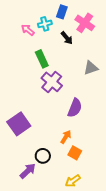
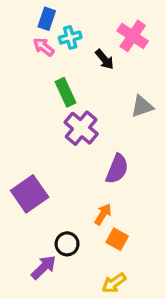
blue rectangle: (62, 12) -> (47, 19), moved

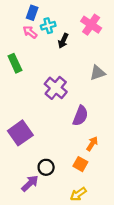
black arrow: (105, 59) -> (63, 41), moved, turned 64
green rectangle: (65, 92) -> (15, 63), moved
orange arrow: (103, 214) -> (92, 144), moved

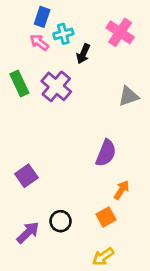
purple cross: (56, 88) -> (56, 86), moved
purple square: (20, 133) -> (26, 176), size x0.7
orange square: (80, 164) -> (106, 217), turned 32
purple arrow: (30, 183) -> (28, 233), moved

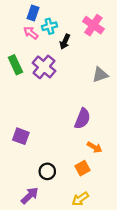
purple square: (26, 176) -> (21, 136), turned -35
orange arrow: (122, 190) -> (95, 147), turned 88
purple arrow: (28, 233) -> (30, 196), moved

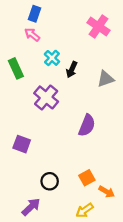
cyan cross: (49, 26) -> (52, 58), moved, turned -32
black arrow: (65, 42) -> (72, 70), moved
purple cross: (44, 67) -> (46, 97), moved
orange arrow: (95, 147) -> (107, 192), moved

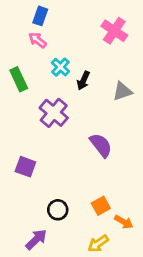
purple semicircle: (87, 125) -> (101, 145), turned -60

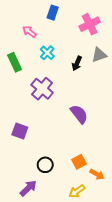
blue rectangle: (40, 16) -> (53, 13), moved
pink cross: (114, 31) -> (90, 24), turned 30
black arrow: (83, 81) -> (77, 63), moved
gray triangle: (122, 91) -> (99, 55), moved

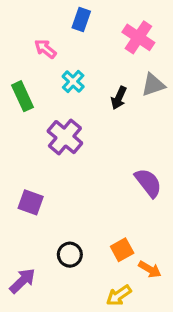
pink cross: (90, 24) -> (138, 37), turned -30
purple semicircle: (79, 114) -> (148, 183), moved
purple arrow: (28, 188) -> (22, 281), moved

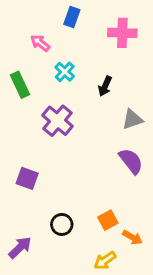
pink cross: (138, 37) -> (122, 33), turned -32
gray triangle: (153, 85) -> (132, 119), moved

